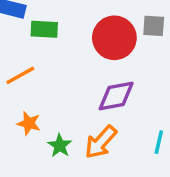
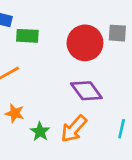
purple diamond: (116, 96) -> (86, 91), turned 64

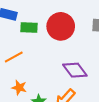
red circle: (85, 43) -> (61, 26), moved

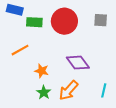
orange star: (19, 88) -> (42, 71), moved

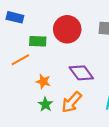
green rectangle: (34, 22) -> (38, 41), moved

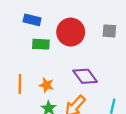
blue rectangle: (15, 17) -> (32, 20), moved
orange line: (20, 60) -> (20, 84), moved, turned -60

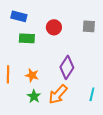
red circle: (71, 32) -> (54, 27), size x0.6
purple diamond: (85, 76) -> (67, 67), turned 70

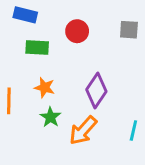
orange star: (32, 75) -> (45, 88), moved
green star: (34, 96) -> (50, 117), moved

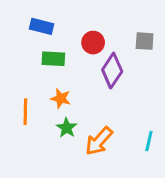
purple diamond: (96, 90) -> (112, 70), moved

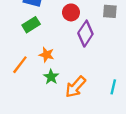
green rectangle: (53, 59) -> (31, 25), moved, turned -35
orange line: (25, 112) -> (20, 65), turned 36

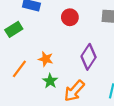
green rectangle: (31, 25) -> (14, 29), moved
purple diamond: (85, 34) -> (89, 57), moved

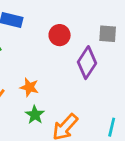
purple diamond: (89, 57) -> (87, 63), moved

